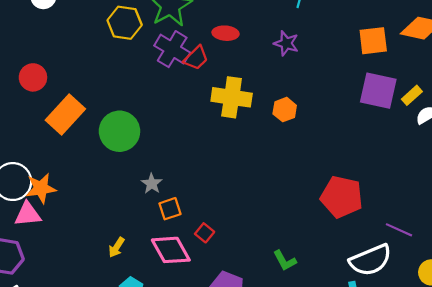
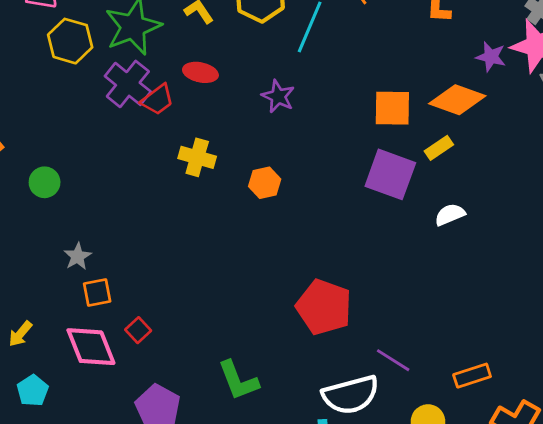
yellow rectangle: (412, 95) -> (439, 148), moved
yellow cross: (232, 97) -> (197, 157), size x0.7
green circle: (119, 131) -> (45, 182), size x0.6
green L-shape: (285, 261) -> (238, 380), size x1.4

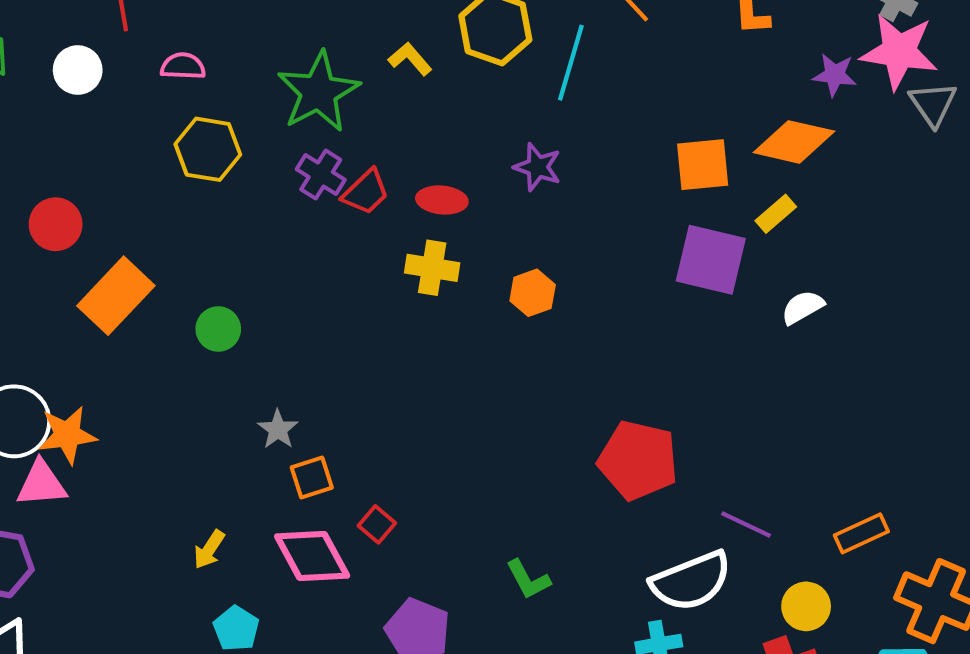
yellow hexagon: (70, 41) -> (208, 149), moved
red ellipse: (200, 72) -> (442, 200), moved
purple cross: (128, 84) -> (321, 175), size x0.7
green L-shape: (238, 380) -> (528, 579), size x0.7

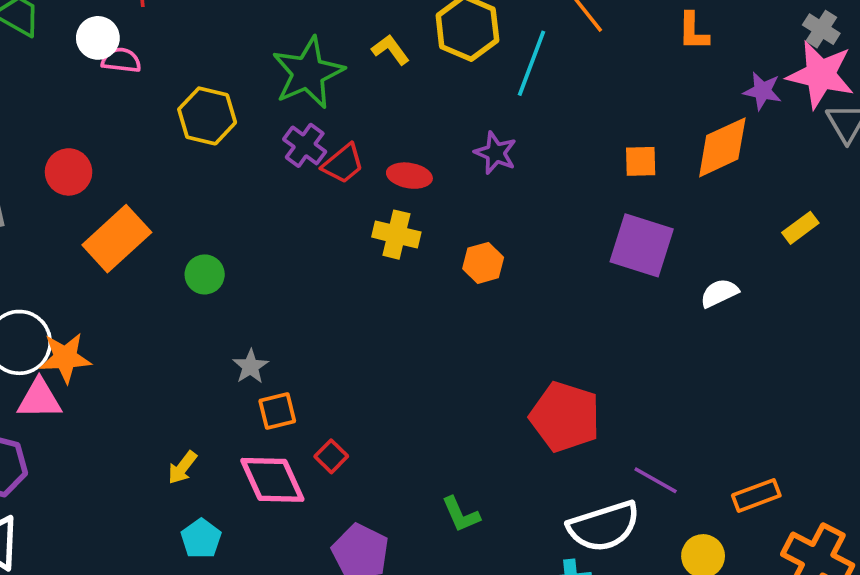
pink semicircle: (183, 66) -> (121, 60), moved
orange diamond: (794, 142) -> (722, 147), turned -42
orange square: (703, 165) -> (641, 161), size x0.7
yellow rectangle: (776, 214) -> (800, 228), moved

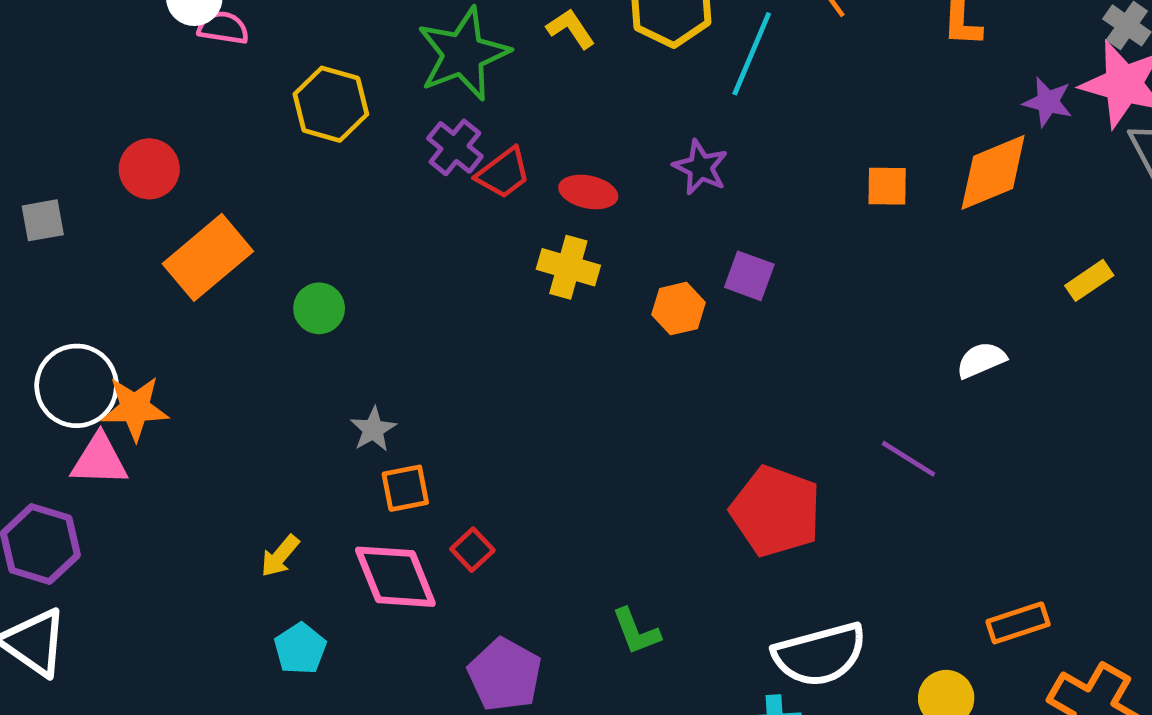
purple square: (642, 245) -> (749, 276), moved, size x0.6
purple line: (656, 480) -> (908, 459), moved

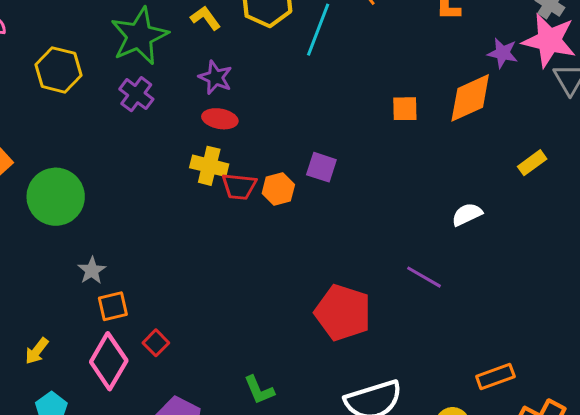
purple star: (700, 167) -> (215, 77), moved
red trapezoid: (503, 173) -> (239, 186), moved, turned 45
green circle: (319, 308) -> (56, 197), size x1.8
pink diamond: (395, 577) -> (109, 361), turned 54

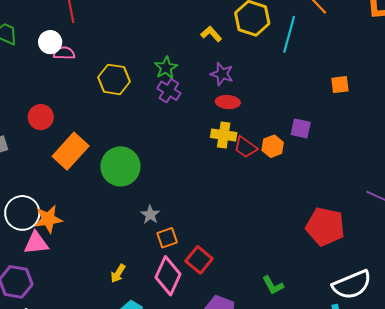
green star: (139, 36) -> (166, 68), moved, size x0.6
orange square: (405, 109) -> (340, 85), moved
red trapezoid: (239, 186) -> (246, 147), turned 35
red square: (156, 343) -> (199, 260), size x1.5

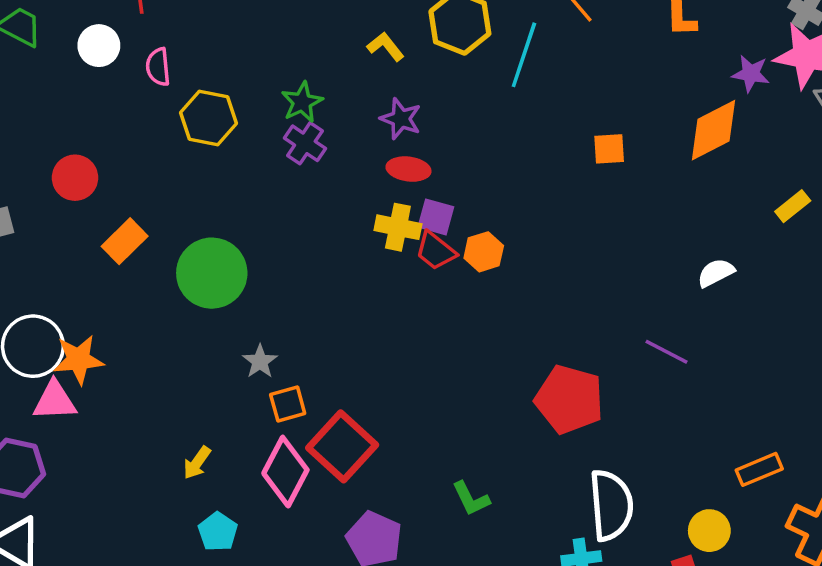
pink semicircle: (64, 53) -> (158, 67), moved, turned -100
purple square: (301, 128) -> (436, 217), moved
orange rectangle: (71, 151) -> (125, 241), size x0.7
red square: (199, 260) -> (342, 446), size x1.4
white semicircle: (352, 285) -> (611, 505), turned -75

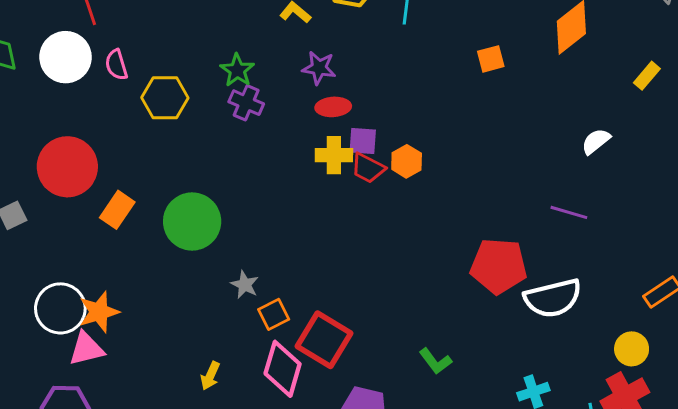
white circle: (99, 46) -> (66, 57), size x1.5
red circle: (75, 178) -> (67, 167), size x1.6
white semicircle: (611, 505) -> (553, 298), moved, turned 92

